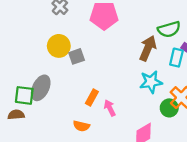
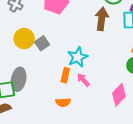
cyan star: (151, 82) -> (78, 57), moved

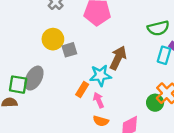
brown arrow: (102, 19) -> (118, 58), moved
orange semicircle: (63, 102) -> (101, 121), moved

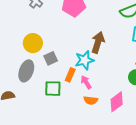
yellow circle: (53, 39) -> (33, 43), moved
gray square: (69, 50) -> (51, 58), moved
green square: (18, 85) -> (53, 89), moved

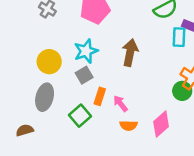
gray square: (51, 58) -> (84, 75), moved
cyan star: (85, 60) -> (86, 51), moved
green square: (53, 89) -> (80, 116), turned -36

